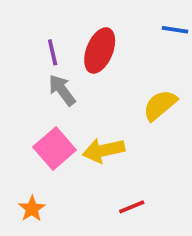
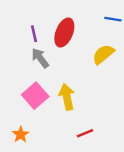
yellow semicircle: (160, 105) -> (103, 54), moved
yellow arrow: (103, 150) -> (67, 97), turned 90

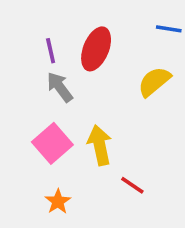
red line: (85, 133) -> (132, 185), moved, turned 56
orange star: (21, 134) -> (58, 202), moved

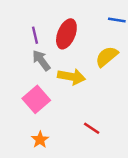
yellow arrow: (100, 145) -> (71, 77), moved, turned 112

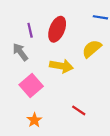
gray arrow: (41, 60) -> (20, 52), moved

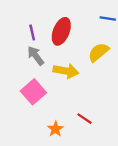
gray arrow: (20, 52) -> (36, 56), moved
orange star: (34, 120) -> (55, 129), moved

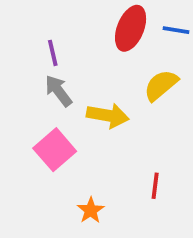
red ellipse: (61, 31) -> (131, 28), moved
red line: (85, 119) -> (155, 186), moved, turned 63

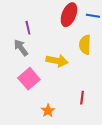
yellow semicircle: (161, 85) -> (85, 45), turned -48
gray arrow: (58, 91) -> (21, 48), moved

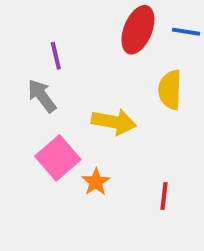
orange star: (48, 111) -> (96, 182), moved

